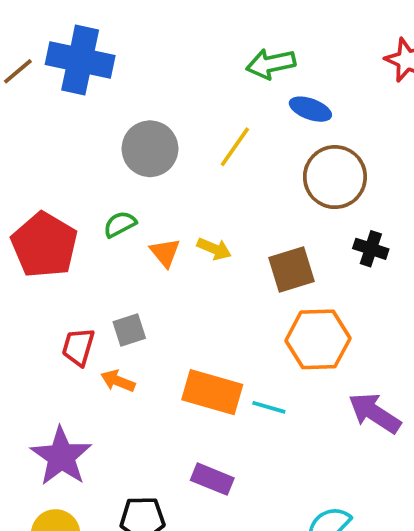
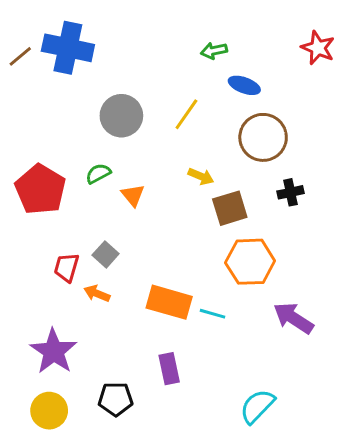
green arrow: (271, 64) -> (214, 51), size x0.7
yellow arrow: (214, 249) -> (201, 176), moved
black cross: (371, 249) -> (291, 192), turned -30
gray square: (129, 330) -> (106, 254), turned -30
purple rectangle: (212, 479) -> (169, 369), turned 56

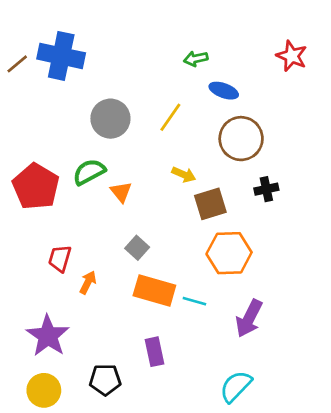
green semicircle: (98, 174) -> (89, 172), size x1.4
gray square: (106, 254) -> (137, 248), moved
orange arrow: (97, 293) -> (88, 282), turned 95
purple arrow: (293, 318) -> (249, 318), moved, turned -96

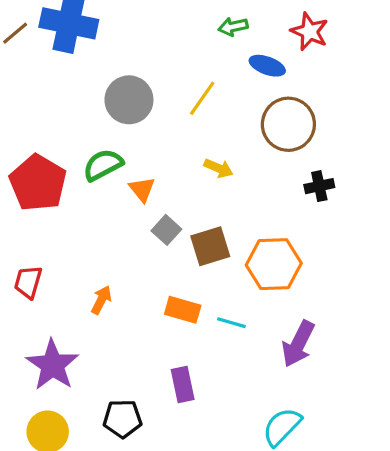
red star: (292, 56) -> (310, 32), moved
brown square: (210, 204) -> (210, 246), moved
gray square: (137, 248) -> (166, 230), moved
red trapezoid: (60, 258) -> (28, 282), moved
orange rectangle: (154, 290) -> (183, 310), size x0.7

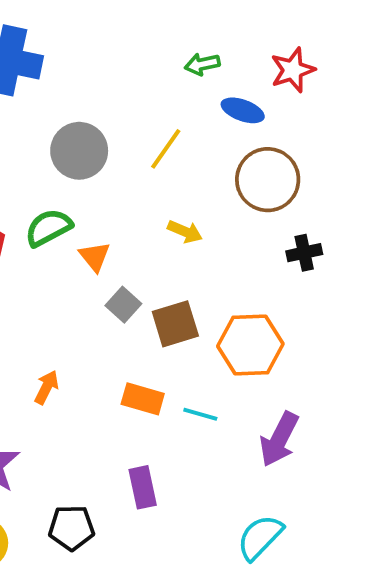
red star: (310, 32) -> (293, 70), turned 30

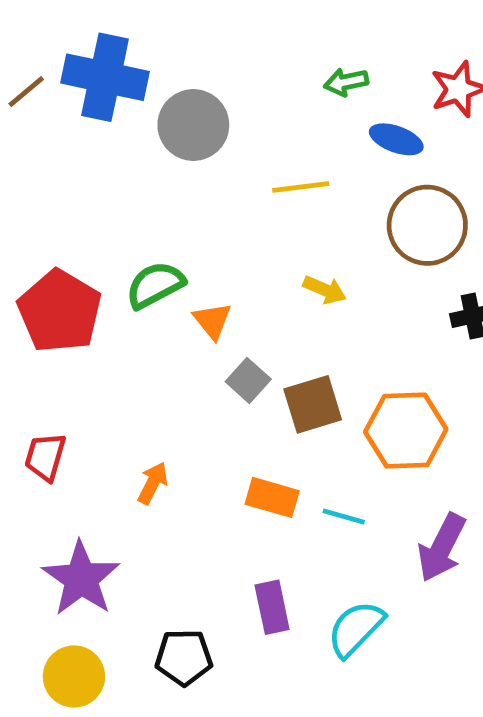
yellow line: (166, 149) -> (301, 187), turned 48
gray circle: (79, 151) -> (193, 125), moved
cyan semicircle: (260, 537) -> (356, 629), moved

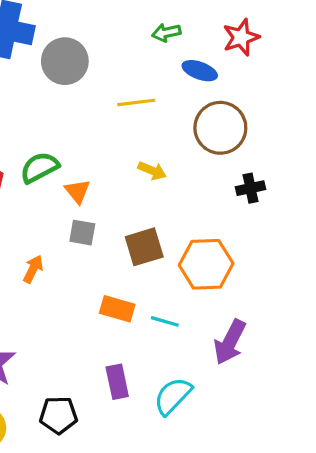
gray square: (248, 380) -> (82, 233), moved, turned -32
orange arrow: (153, 483) -> (33, 269), moved

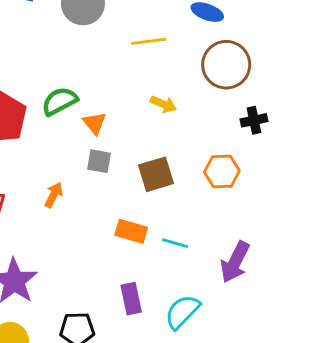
orange hexagon: (206, 264) -> (222, 171), moved, size x0.7

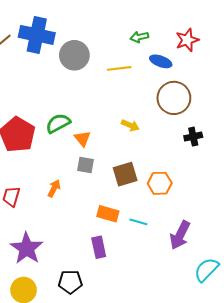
yellow line: (149, 41) -> (119, 68), moved
orange hexagon: (222, 171) -> (160, 183), moved
purple rectangle: (131, 299) -> (99, 247), moved
cyan semicircle: (182, 312) -> (206, 270), moved

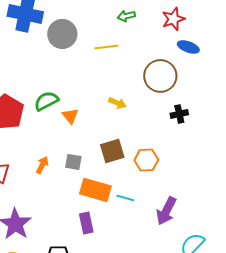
blue ellipse: (161, 61) -> (188, 47), moved
gray square: (86, 165) -> (73, 162), moved
orange rectangle: (108, 214) -> (95, 190), size x1.4

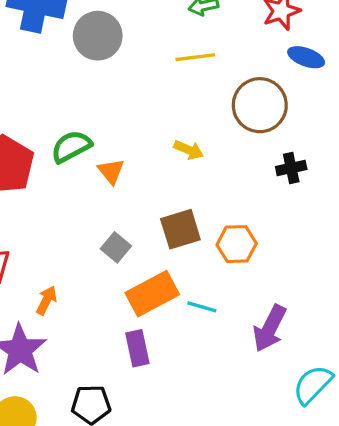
yellow line: (106, 47) -> (195, 57), moved
gray square: (73, 162) -> (116, 247), turned 30
orange arrow: (42, 165) -> (46, 300), moved
orange rectangle: (95, 190) -> (152, 294), turned -44

